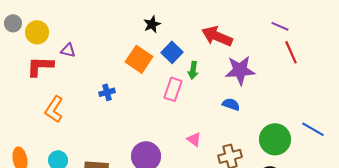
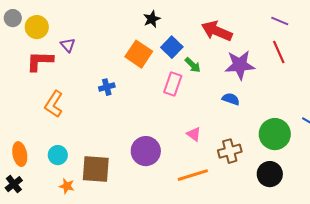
purple triangle: (68, 50) -> (68, 45), turned 35
red line: (291, 52) -> (279, 52), moved
green arrow: (193, 70) -> (193, 65), turned -54

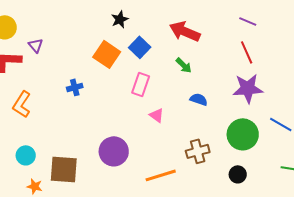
green arrow: (193, 65) -> (184, 65), moved
purple star: (240, 65) -> (248, 88), moved
pink triangle: (194, 134) -> (157, 115), moved
black circle: (270, 174) -> (238, 174), size x0.7

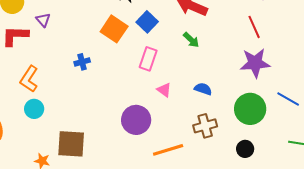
blue semicircle: (199, 99) -> (203, 89), moved
purple circle: (114, 151) -> (136, 120), moved
cyan circle: (26, 155) -> (34, 109), moved

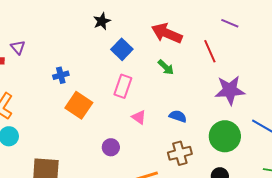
red line: (254, 27) -> (210, 51), moved
orange square: (114, 29) -> (79, 105), moved
blue cross: (82, 62) -> (61, 75), moved
purple circle: (136, 120) -> (111, 147), size x0.6

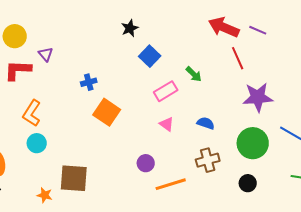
red arrow: (167, 33) -> (224, 27), moved
pink rectangle: (123, 86) -> (166, 91), moved, turned 40
purple circle: (111, 147) -> (146, 163), moved

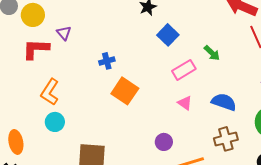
blue semicircle: (206, 123) -> (224, 102), size x1.4

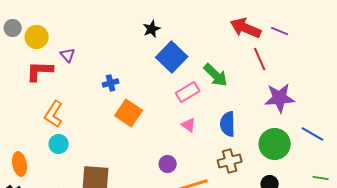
blue square: (168, 35) -> (172, 57), size x1.4
green arrow: (212, 53) -> (216, 75), size x1.5
blue semicircle: (224, 102) -> (228, 124), turned -110

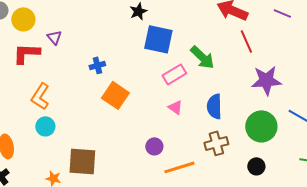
purple line: (280, 31) -> (282, 13), moved
blue square: (172, 57) -> (158, 39), turned -32

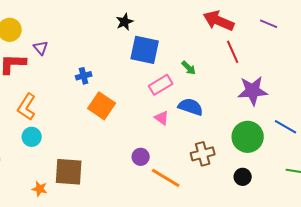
green arrow: (202, 57) -> (189, 68), size x0.6
blue semicircle: (214, 106) -> (191, 107), moved, turned 110
orange line: (179, 167) -> (166, 178), turned 48

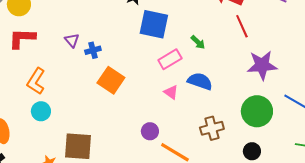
purple triangle: (41, 48) -> (72, 40), moved

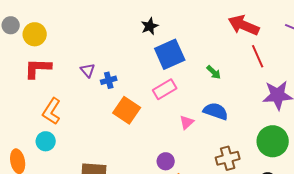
blue square: (154, 24) -> (170, 54), turned -36
pink rectangle: (170, 59) -> (165, 89), moved
pink triangle: (171, 92) -> (187, 122), turned 42
cyan circle: (41, 111) -> (46, 141), moved

